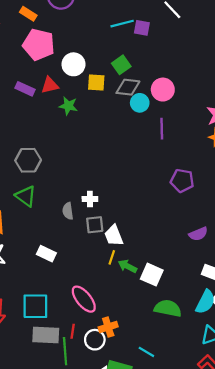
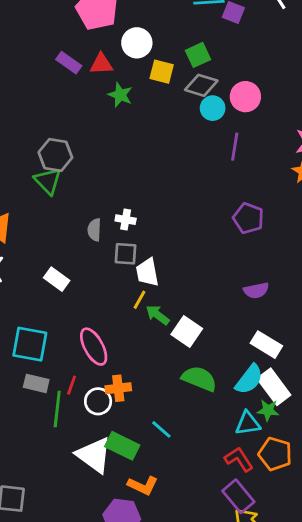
green triangle: (26, 196) -> (48, 181), moved
gray rectangle: (46, 335) -> (36, 383), size x0.7

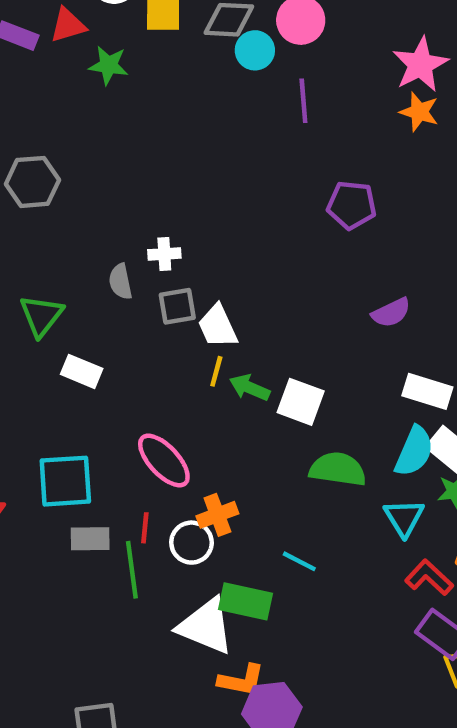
green triangle: (48, 181) -> (41, 316), moved, turned 36
cyan triangle: (248, 423) -> (404, 518), moved, turned -40
orange L-shape: (143, 485) -> (241, 680), moved

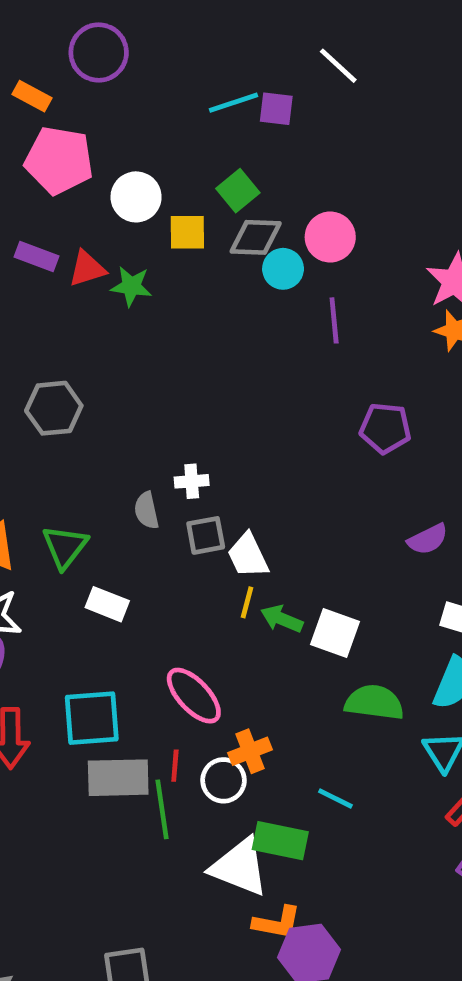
red triangle: (68, 25) -> (87, 269), moved
gray rectangle: (90, 539) -> (118, 778), size x1.5

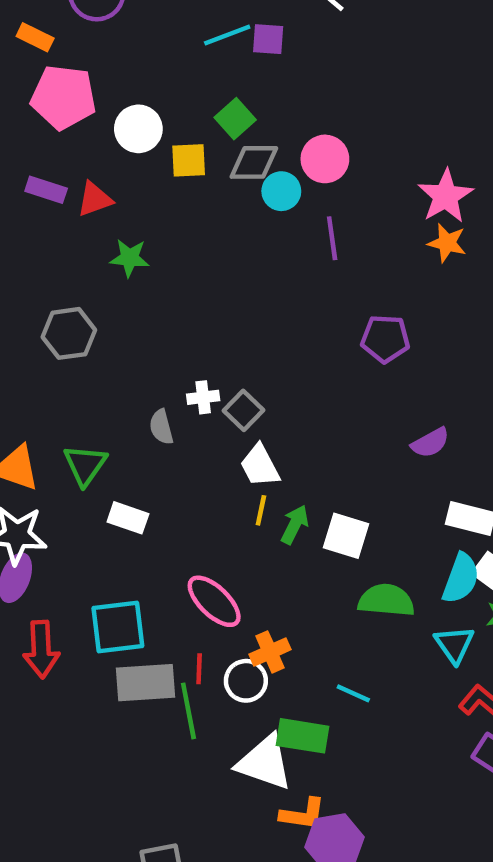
green star: (131, 286) -> (130, 258), moved
gray square: (206, 535) -> (243, 410), moved, turned -33
green arrow: (282, 619) -> (295, 525), turned 96

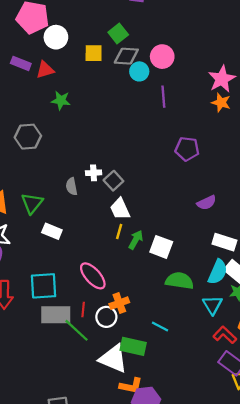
white circle: (138, 129) -> (56, 37), moved
green line: (188, 711) -> (77, 330), turned -40

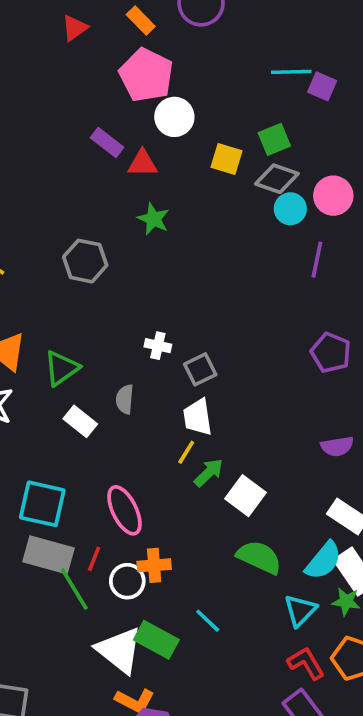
white cross: (94, 173) -> (158, 346), moved
gray semicircle: (72, 186) -> (125, 399), moved

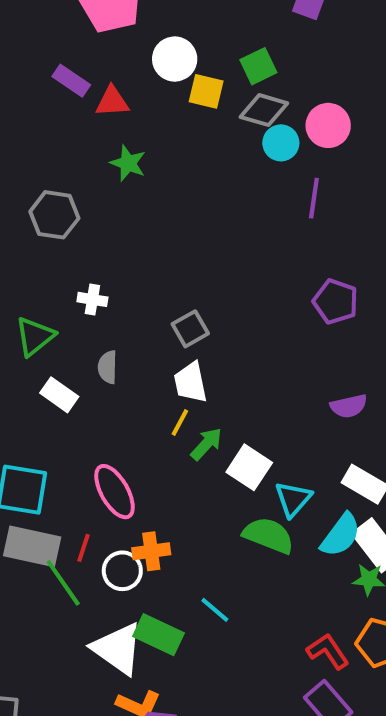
white circle: (174, 117) -> (175, 59), moved
white cross: (158, 346) -> (92, 299), moved
cyan triangle: (300, 610) -> (293, 499), moved

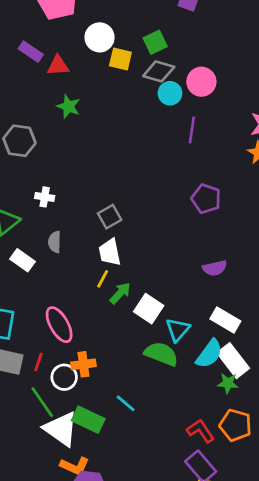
green line: (63, 583) -> (42, 402), moved

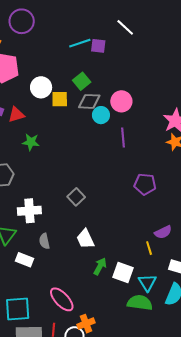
white cross: (45, 197) -> (29, 211), size x1.6
gray square: (110, 217) -> (76, 197), moved
yellow line: (103, 279) -> (149, 248), moved, turned -32

